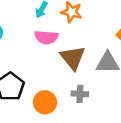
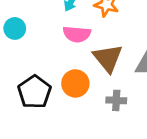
orange circle: (45, 102) -> (75, 83), moved

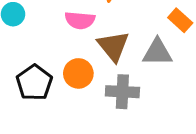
gray cross: (116, 100) -> (122, 92), size x1.5

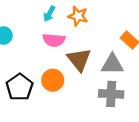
gray cross: (122, 92) -> (111, 94), moved

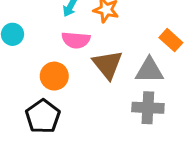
orange circle: (53, 80) -> (54, 76), moved
black pentagon: (20, 87) -> (43, 116), moved

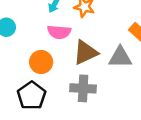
brown triangle: (108, 65) -> (85, 52), turned 44
gray cross: (148, 108) -> (83, 88), moved

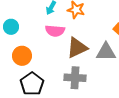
orange circle: (41, 62) -> (22, 56), moved

